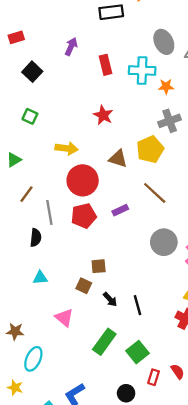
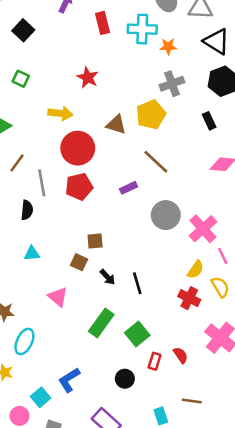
red star: (103, 115) -> (88, 77), moved
purple rectangle: (120, 210) -> (129, 188), moved

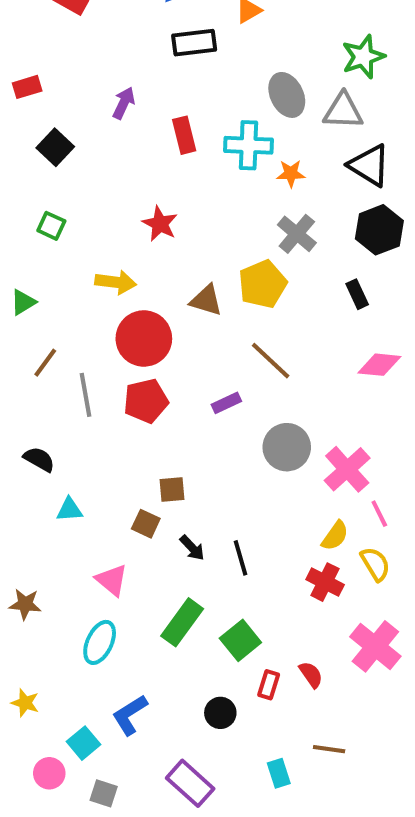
gray cross: (172, 84) -> (297, 234), turned -30
black semicircle: (27, 210) -> (39, 459), moved, turned -66
cyan ellipse: (24, 341) -> (100, 642), moved

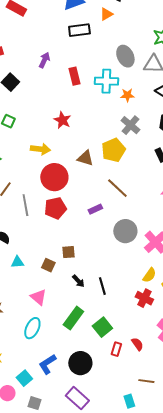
brown square: (146, 524) -> (48, 265), moved
black circle: (220, 713) -> (80, 363), moved, size x1.5
cyan rectangle: (279, 773) -> (129, 401), moved

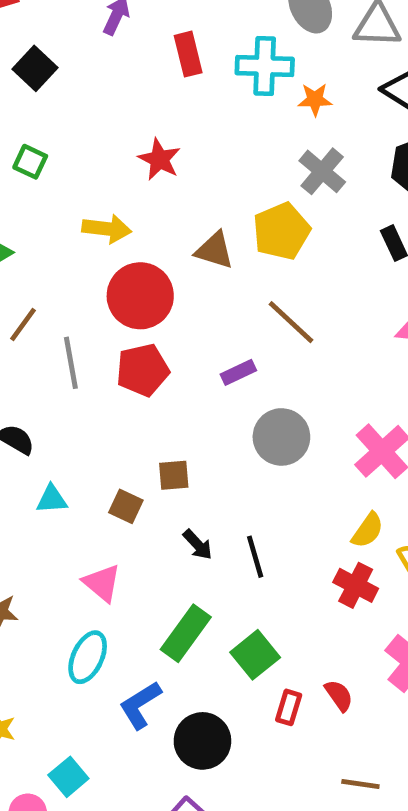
gray circle: (125, 231) -> (281, 437), moved
blue L-shape: (47, 364) -> (140, 705), moved

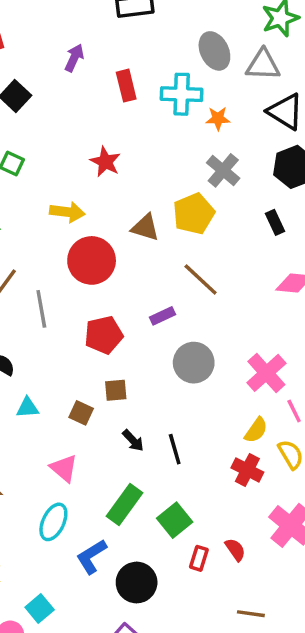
red pentagon: (143, 370) -> (104, 335), moved

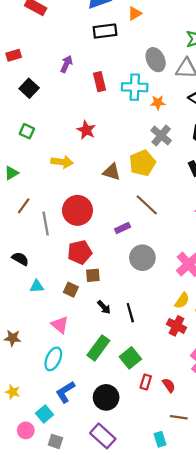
red circle: (92, 260) -> (77, 210), moved
red pentagon: (104, 335) -> (80, 252), moved
red semicircle: (235, 550) -> (169, 385), moved
blue L-shape: (92, 557) -> (65, 392), moved

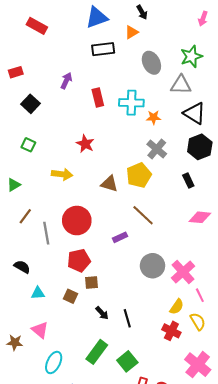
gray ellipse: (156, 60) -> (151, 63), moved
gray circle: (142, 258) -> (152, 266), moved
pink triangle: (60, 325) -> (40, 330), moved

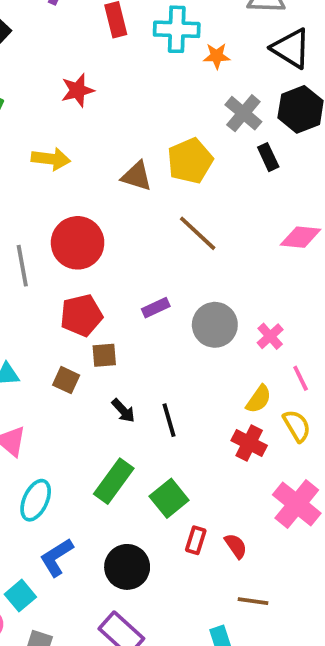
red star: (85, 144) -> (78, 90), moved, turned 30
gray cross: (157, 149) -> (243, 113), moved
black rectangle: (188, 181) -> (268, 157), moved
purple rectangle: (120, 237) -> (156, 308), moved
pink cross: (183, 272) -> (270, 336), size x0.6

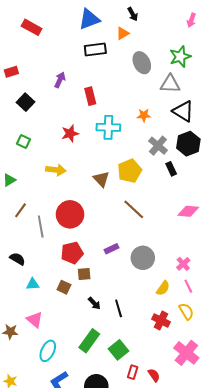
cyan cross: (177, 29) -> (108, 127), moved
brown triangle: (137, 176) -> (101, 179), turned 30
pink cross: (270, 336) -> (183, 264), moved
yellow semicircle: (259, 399) -> (163, 288), moved

